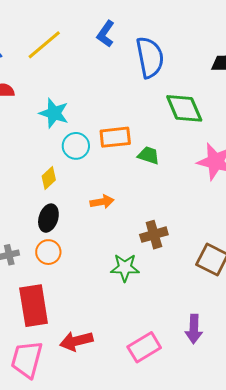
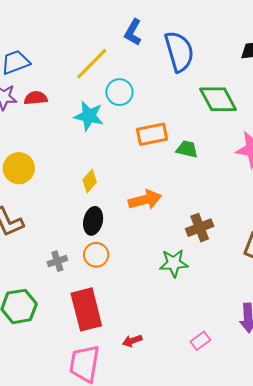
yellow line: (44, 45) -> (92, 64), moved
cyan circle: (76, 146) -> (119, 92), moved
orange arrow: (102, 202) -> (145, 200), size x1.4
red arrow: (76, 341) -> (132, 341), size x0.6
pink rectangle: (144, 347) -> (200, 341), size x0.6

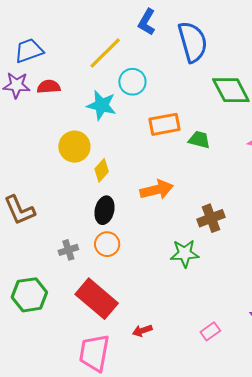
yellow circle: (19, 168) -> (74, 147), moved
red rectangle: (86, 309) -> (97, 299), turned -36

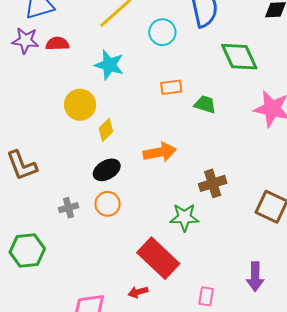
cyan circle: (132, 82) -> (162, 32), moved
orange rectangle: (165, 124) -> (171, 87), size x0.7
black ellipse: (104, 210) -> (107, 170), turned 44
red rectangle: (97, 299) -> (158, 258), moved
pink rectangle: (210, 331) -> (206, 296), turned -48

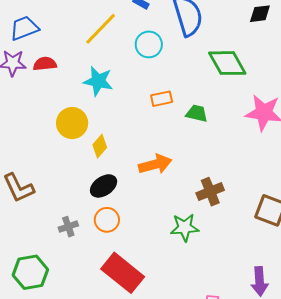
red rectangle: (158, 258) -> (123, 273), moved

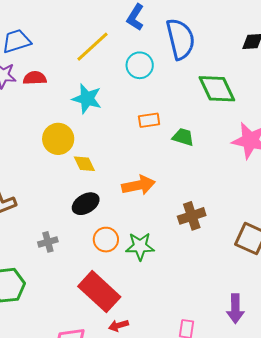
yellow diamond: (100, 146) -> (84, 164), turned -70
orange circle: (107, 220) -> (106, 240), moved
green star: (185, 227) -> (140, 246), moved

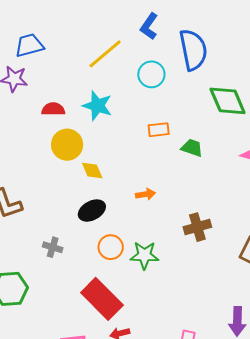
red semicircle: (35, 78) -> (53, 109), moved
orange arrow: (139, 185) -> (145, 194), size x0.6
gray cross: (48, 242) -> (53, 247), turned 30

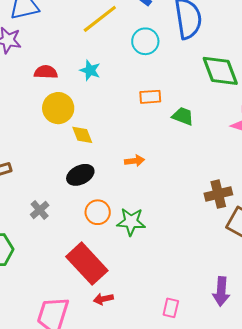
cyan star: (97, 106) -> (90, 70), size x0.7
brown cross: (197, 227) -> (218, 194), moved
gray cross: (53, 247) -> (40, 210), turned 30

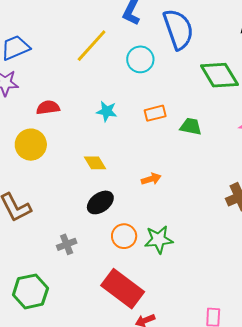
cyan star: (90, 70) -> (107, 111), moved
yellow circle: (58, 108) -> (31, 145), moved
gray cross: (40, 210) -> (67, 244), turned 30

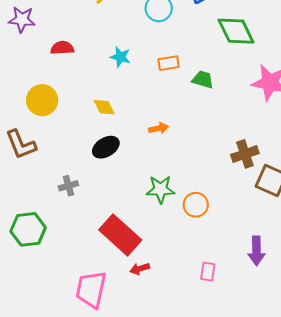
yellow circle: (31, 145) -> (42, 100), moved
orange circle: (124, 236) -> (196, 205), moved

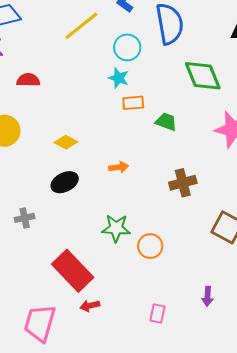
cyan star: (120, 57) -> (119, 78), moved
yellow diamond: (104, 107) -> (66, 142), turned -40
brown cross: (245, 154) -> (183, 183), moved
purple arrow: (256, 251) -> (207, 296), size x0.7

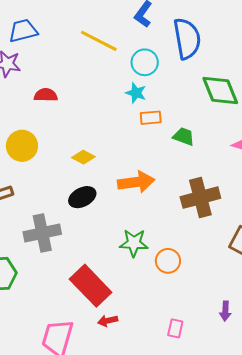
yellow line: (81, 26) -> (99, 41), turned 66
orange arrow: (119, 167) -> (136, 182), size x1.8
brown cross: (183, 183) -> (200, 198), size x1.4
gray cross: (25, 218) -> (42, 233), size x1.8

